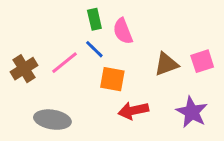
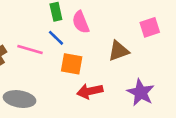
pink square: (202, 61) -> (150, 27), moved
pink line: (64, 63) -> (30, 50), turned 55

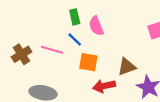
brown triangle: (118, 51) -> (127, 67), moved

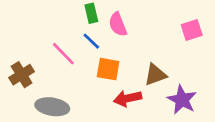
pink line: (52, 50) -> (63, 54), turned 30
brown cross: (22, 54) -> (22, 75), moved

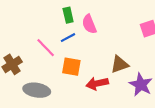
blue line: (91, 41) -> (68, 38), turned -72
orange square: (108, 69) -> (71, 67), moved

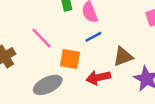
blue line: (68, 38) -> (93, 37), moved
gray ellipse: (37, 90) -> (48, 85), moved, turned -35

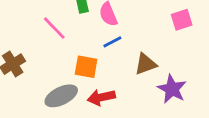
pink line: (42, 38) -> (54, 28), moved
red arrow: (98, 78) -> (101, 97), moved

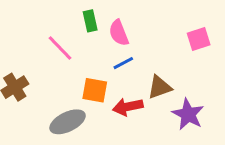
red arrow: (101, 97) -> (128, 107), moved

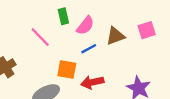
pink semicircle: (119, 33) -> (85, 26), turned -120
brown triangle: (159, 87) -> (115, 36), moved

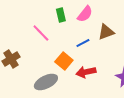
pink semicircle: (85, 26) -> (85, 14), moved
orange square: (67, 70) -> (64, 61), turned 30

